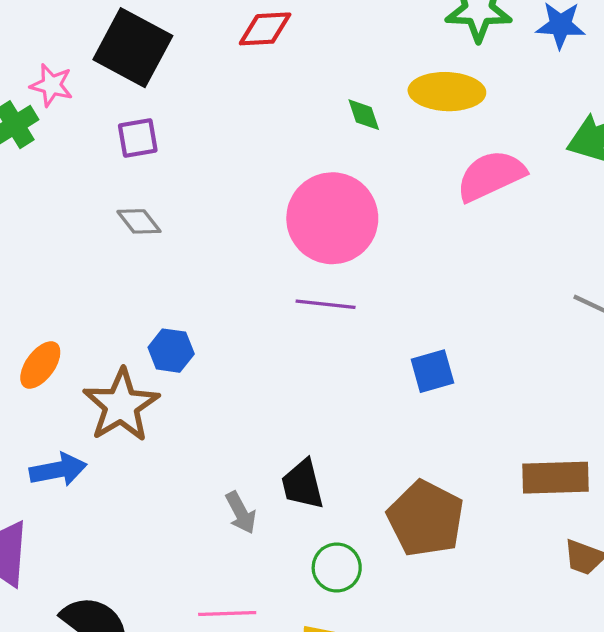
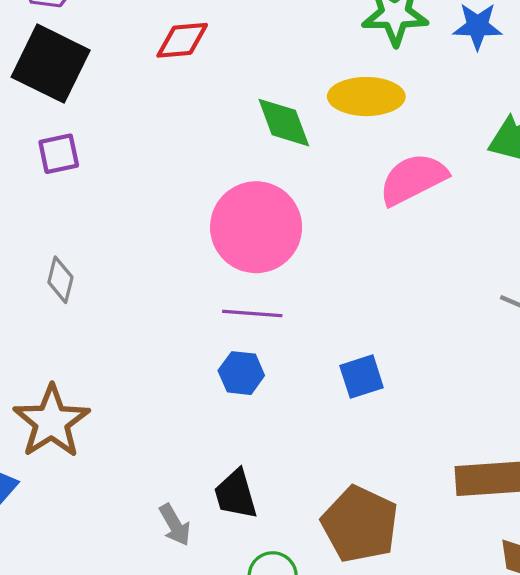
green diamond: (364, 115) -> (284, 123), size x1.6
gray diamond: (139, 221) -> (60, 280), moved, turned 54
blue hexagon: (171, 351) -> (241, 373), moved

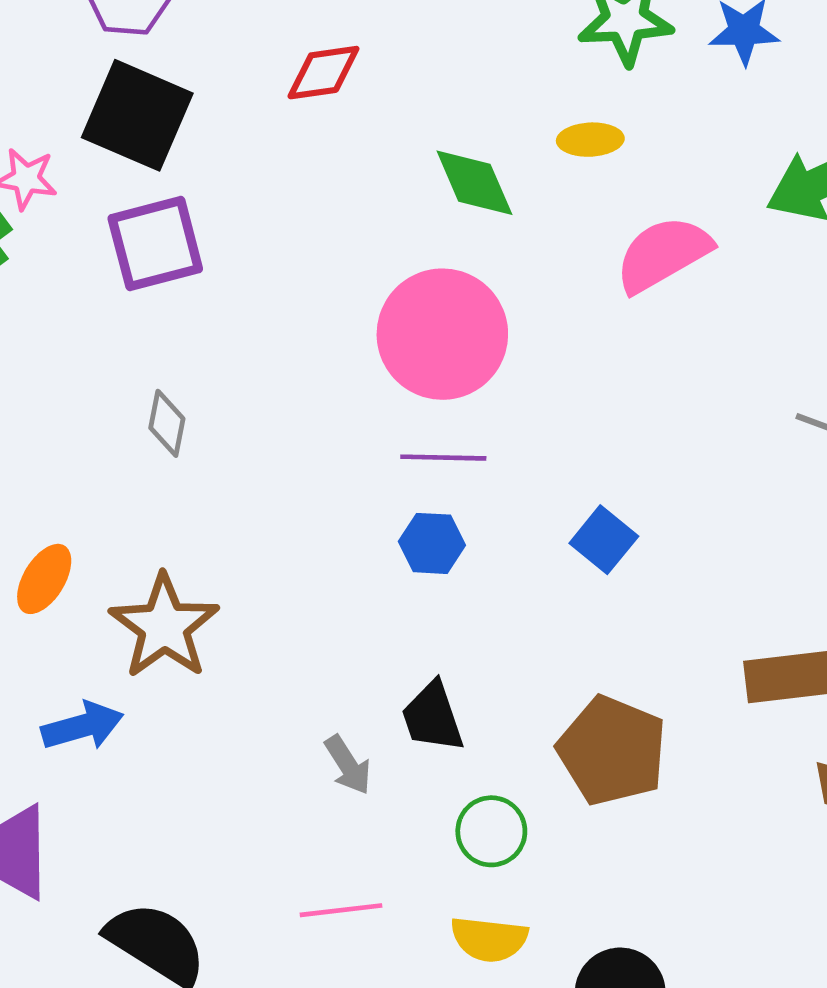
yellow ellipse: (366, 97) -> (590, 140), size x0.6
purple square: (59, 154) -> (155, 244), size x1.6
blue square: (362, 377) -> (604, 540), turned -30

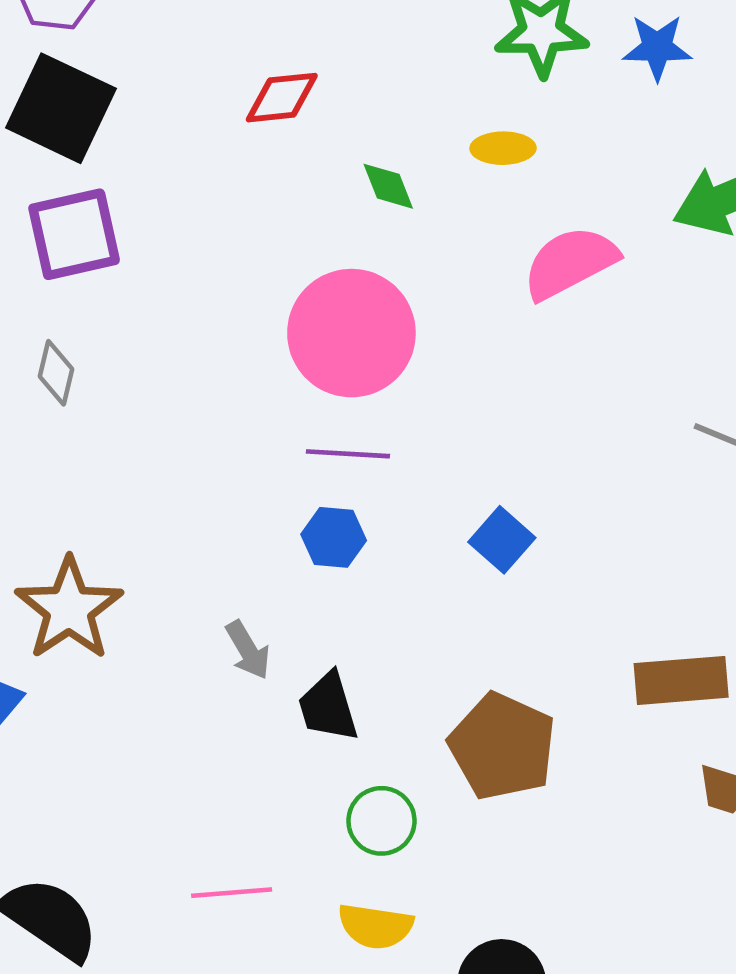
red diamond: (323, 73) -> (282, 98), moved
green diamond: (474, 183) -> (388, 186), size x0.7
gray diamond: (167, 423) -> (56, 373), moved
gray arrow: (348, 765) -> (248, 650), moved

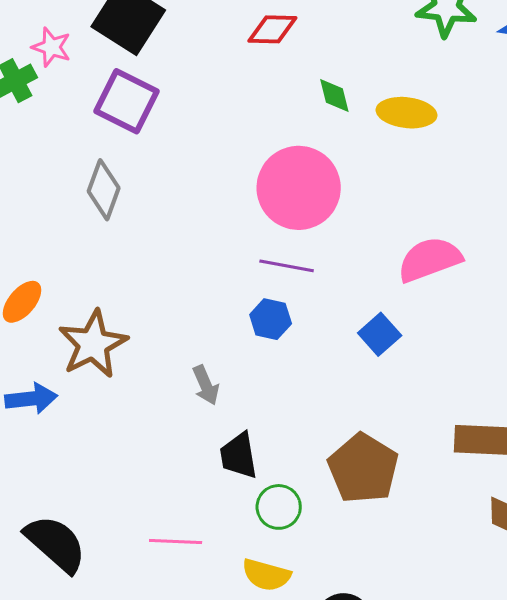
yellow ellipse: (503, 148) -> (407, 113), moved, size x1.4
purple square: (74, 234) -> (127, 101), turned 32
pink semicircle: (570, 263) -> (430, 259), moved
gray diamond: (56, 373) -> (104, 190), size x1.4
black trapezoid: (328, 707) -> (239, 456), moved

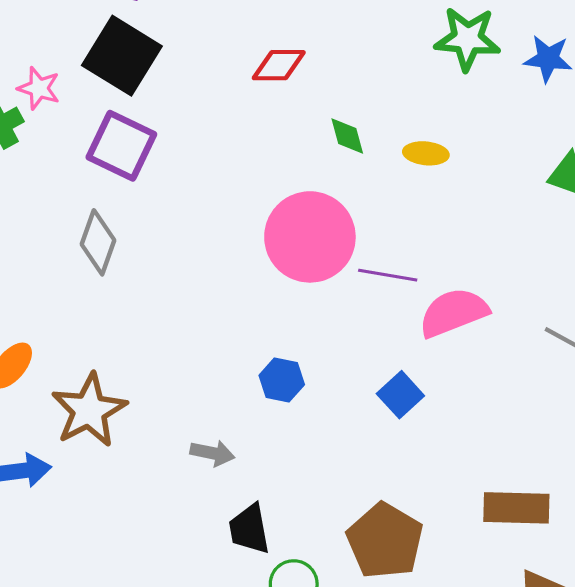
yellow ellipse: (407, 113) -> (426, 153), size x0.7
purple line: (287, 266) -> (388, 275), moved
gray arrow: (206, 385) -> (212, 453), turned -54

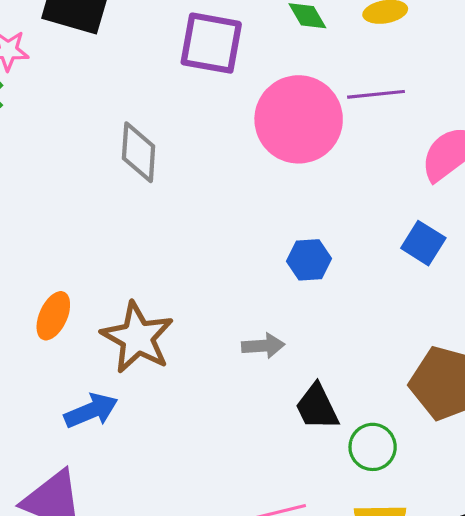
purple square: (121, 146) -> (211, 43), moved
gray diamond: (98, 242) -> (139, 152), moved
purple line: (388, 275) -> (376, 94), moved

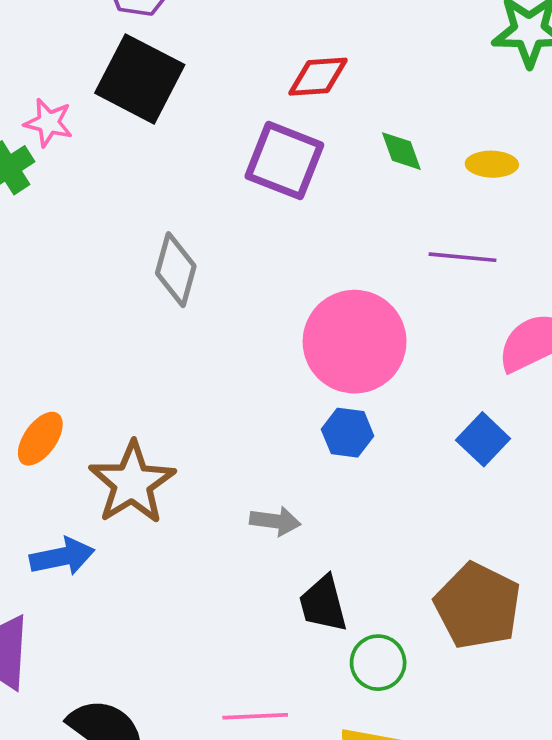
pink circle: (299, 119) -> (355, 342), moved

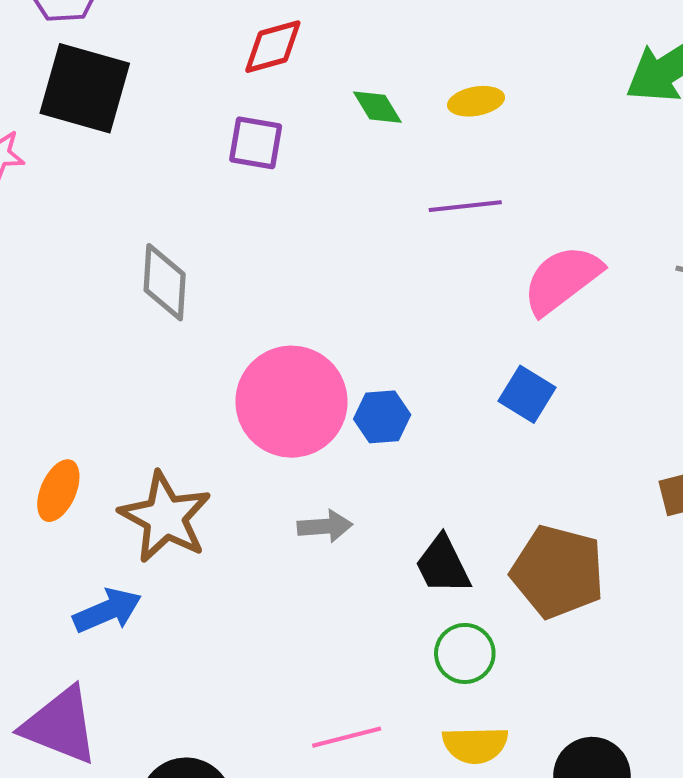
purple square: (284, 161) -> (256, 143), size x0.7
pink circle: (355, 342) -> (291, 402), moved
black trapezoid: (323, 604) -> (443, 565), moved

